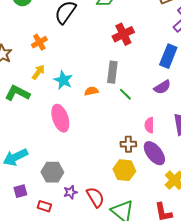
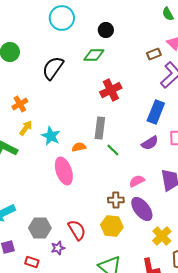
orange cross: (39, 42) -> (20, 104), moved
pink ellipse: (60, 118) -> (64, 171), moved
pink semicircle: (149, 125) -> (137, 181), turned 63
red semicircle: (95, 197) -> (77, 230), moved

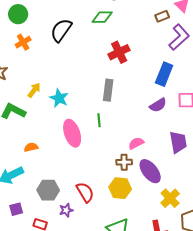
orange cross: (20, 104) -> (23, 42), moved
orange semicircle: (79, 147) -> (31, 147), moved
green line: (113, 150) -> (99, 120), moved, turned 40
pink semicircle: (137, 181) -> (136, 143), moved

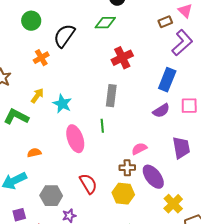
green circle: (18, 14) -> (31, 21), moved
orange cross: (23, 42) -> (41, 58), moved
red semicircle: (85, 192) -> (88, 184), moved

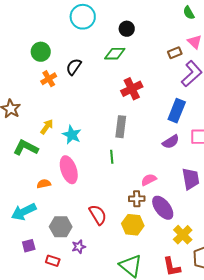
black semicircle: (64, 36) -> (74, 67), size x0.7
orange cross: (41, 58) -> (49, 79), moved
pink ellipse: (75, 139) -> (69, 170), moved

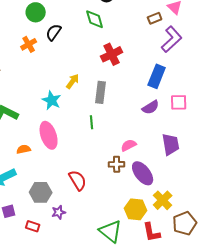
green circle: (41, 52) -> (36, 12), moved
green diamond: (115, 54) -> (95, 19), turned 75
yellow arrow: (47, 127) -> (73, 81), moved
yellow hexagon: (133, 225) -> (136, 209), moved

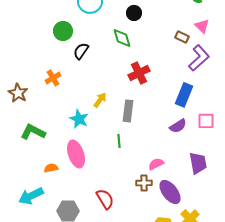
brown rectangle: (155, 18) -> (182, 37), turned 48
orange cross: (29, 44) -> (53, 78), moved

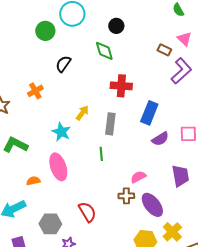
green circle: (63, 31) -> (45, 31), moved
red cross: (139, 73) -> (121, 86), turned 30
blue rectangle: (184, 95) -> (149, 113), moved

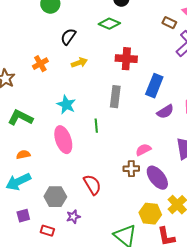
green diamond: (104, 51) -> (109, 24), turned -50
yellow arrow: (82, 113) -> (79, 63), moved, turned 35
green line: (101, 154) -> (96, 126), moved
orange semicircle: (33, 181) -> (23, 155), moved

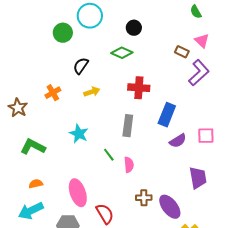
green line: (96, 126) -> (109, 155), turned -32
pink ellipse: (63, 140) -> (78, 193), moved
pink semicircle: (143, 150) -> (129, 165), moved, turned 112

